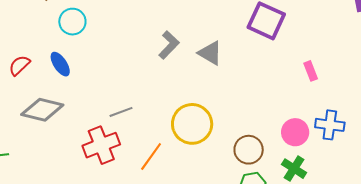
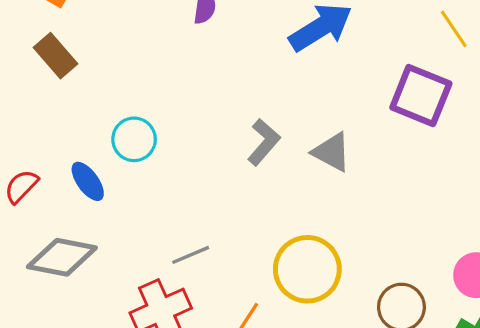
cyan circle: (72, 22) -> (134, 139), moved

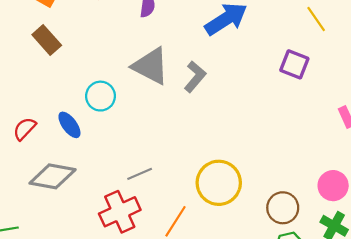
purple square: (421, 96) -> (294, 64), size x0.7
gray L-shape: (264, 142) -> (195, 77), moved
gray triangle: (332, 152) -> (151, 66), moved, size x1.4

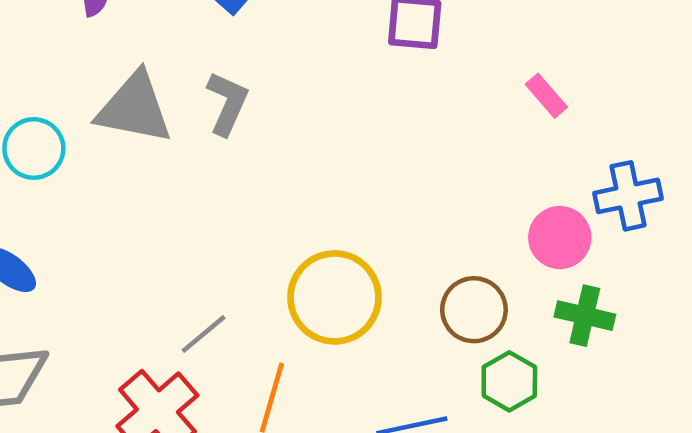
cyan circle: (101, 96) -> (34, 148), moved
gray line: (140, 174) -> (204, 334), moved

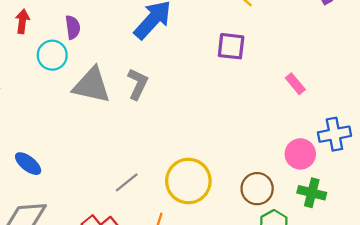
cyan circle: (34, 148) -> (52, 55), moved
gray line: (204, 334) -> (127, 182), moved

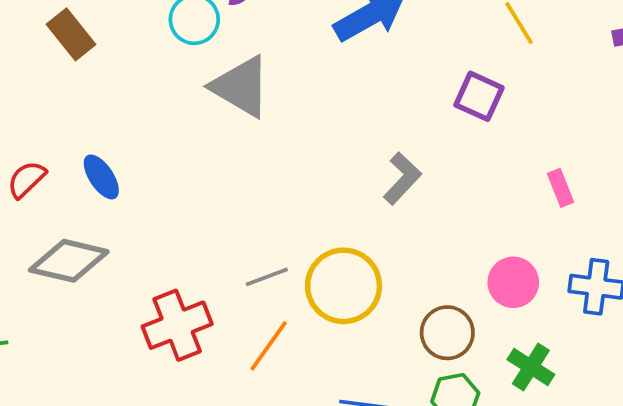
gray L-shape: (138, 84) -> (402, 178), moved
pink circle: (300, 154) -> (513, 282), moved
gray line: (127, 182) -> (267, 277), moved

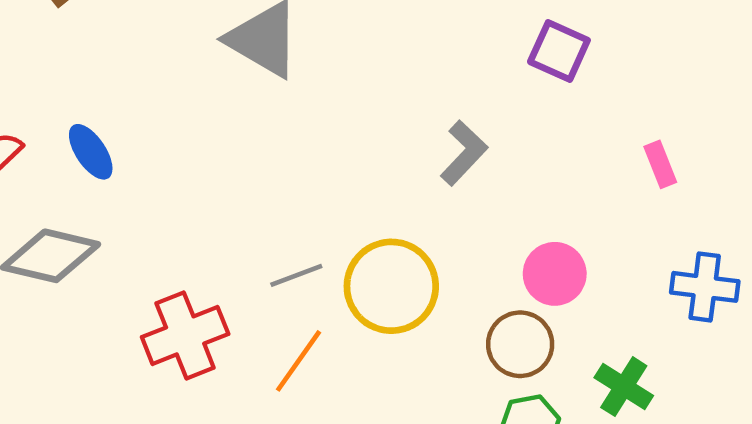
pink circle: (513, 282) -> (555, 274), moved

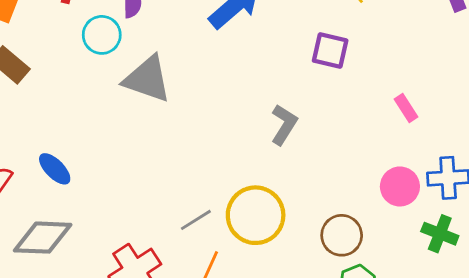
pink circle: (555, 274) -> (400, 186), moved
green cross: (624, 387) -> (440, 234), moved

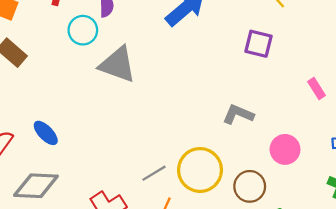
gray L-shape: (284, 125) -> (238, 114), moved, turned -100
pink circle: (400, 186) -> (285, 149), moved
brown circle: (342, 235) -> (250, 186), moved

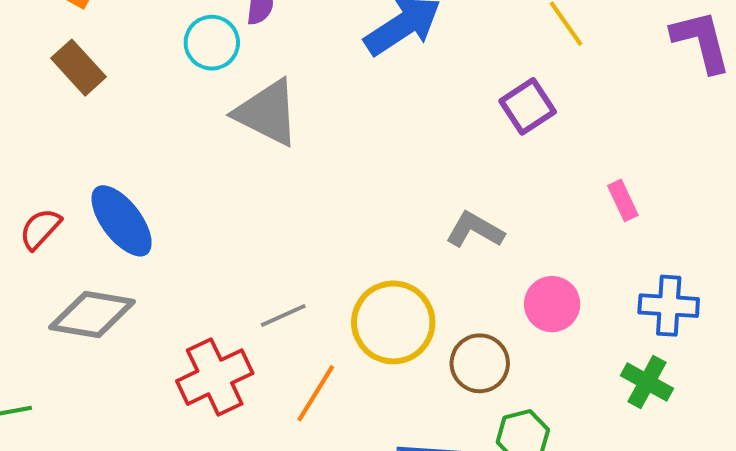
purple square: (259, 44) -> (528, 106), turned 36
blue ellipse: (46, 133) -> (122, 221), size x1.5
gray line: (154, 173) -> (283, 315), moved

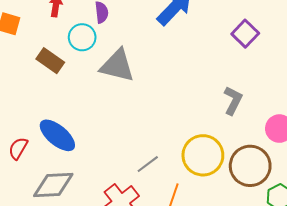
brown rectangle: (78, 68) -> (50, 61), moved
gray L-shape: (475, 230) -> (233, 101), turned 100
brown circle: (480, 363) -> (250, 166), size x1.4

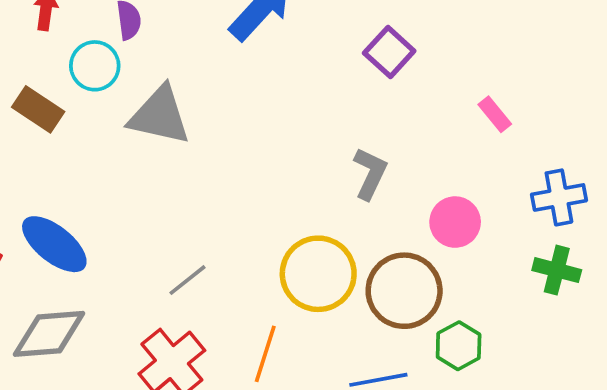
gray line: (148, 164) -> (188, 280), moved

